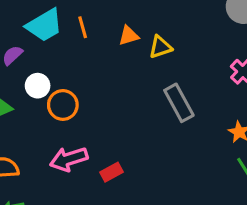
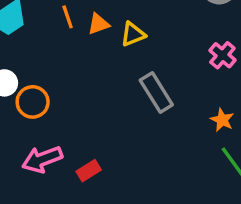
orange line: (83, 27) -> (68, 17), moved

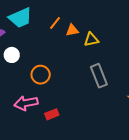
orange line: (68, 17) -> (55, 23), turned 48
orange circle: (33, 102) -> (41, 75), moved

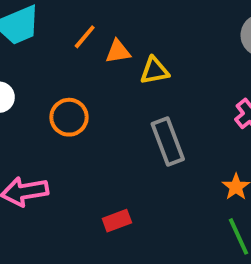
orange circle: (41, 75) -> (69, 117), moved
red rectangle: (52, 114) -> (117, 221), moved

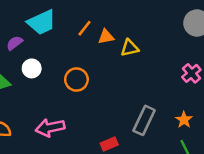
gray rectangle: (168, 141) -> (144, 120), moved, turned 48

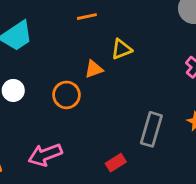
orange line: (84, 28) -> (87, 17), moved, turned 49
orange triangle: (106, 37) -> (94, 69), moved

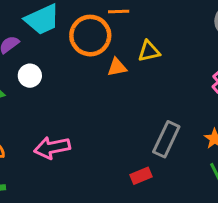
orange circle: (66, 95) -> (90, 36), moved, size x1.4
red rectangle: (116, 163) -> (141, 176), moved

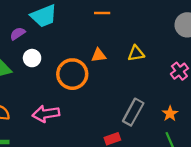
orange circle: (90, 36) -> (72, 74), moved
yellow triangle: (149, 51) -> (136, 53), moved

